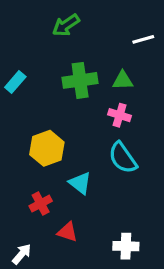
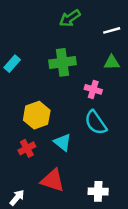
green arrow: (66, 25) -> (70, 18), moved
green triangle: (123, 80) -> (112, 62), moved
red cross: (41, 204) -> (27, 148), moved
red triangle: (67, 232) -> (53, 180), size x1.5

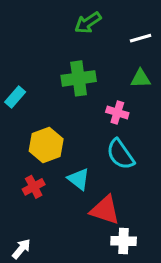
cyan rectangle: (12, 64) -> (15, 97), moved
red triangle: (53, 180) -> (105, 210), moved

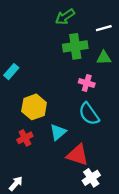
green cross: (79, 78) -> (75, 46), moved
cyan triangle: (79, 179) -> (58, 132), turned 42
white cross: (124, 241) -> (91, 178), turned -36

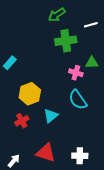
green triangle: (104, 58) -> (92, 63), moved
red triangle: (78, 155) -> (46, 153), moved
white cross: (91, 178) -> (80, 156), turned 35

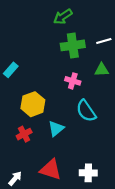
white line: (91, 25) -> (104, 41), moved
pink cross: (76, 73) -> (73, 81), moved

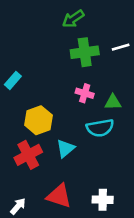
green triangle: (102, 70) -> (113, 102), moved
cyan semicircle: (86, 111) -> (100, 128), turned -65
red cross: (24, 134) -> (28, 155), size x1.5

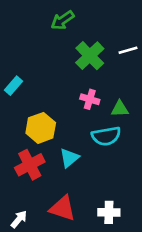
green arrow: (73, 19) -> (63, 20), moved
green cross: (85, 52) -> (90, 56), turned -36

